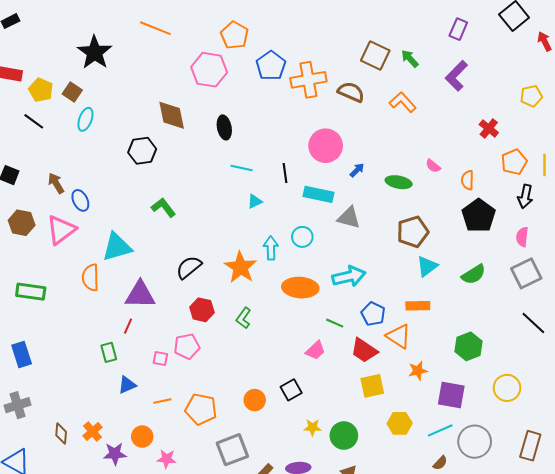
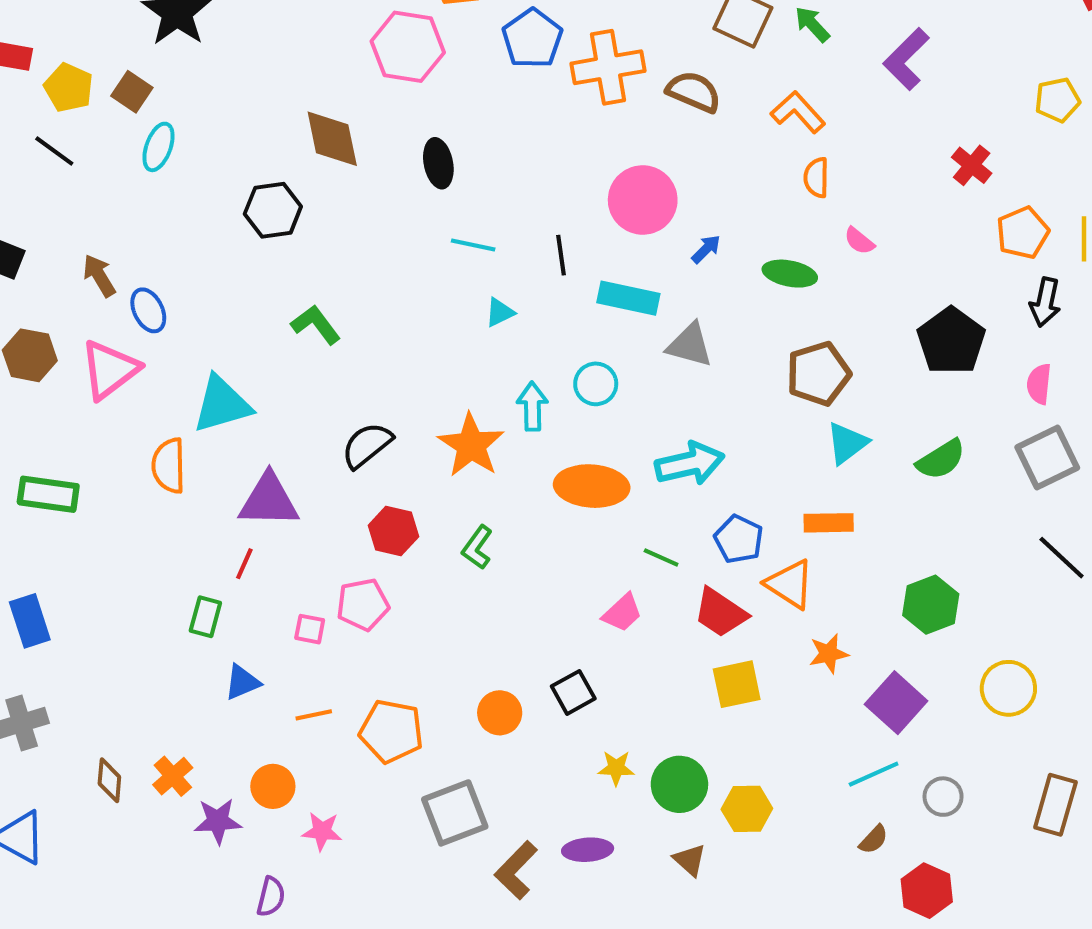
orange semicircle: (467, 180) -> (816, 178), moved
green rectangle: (109, 352) -> (205, 617), turned 30
purple square: (451, 395) -> (896, 703), turned 32
yellow hexagon: (400, 423) -> (747, 809), moved
gray circle: (475, 442) -> (943, 797), size x0.6

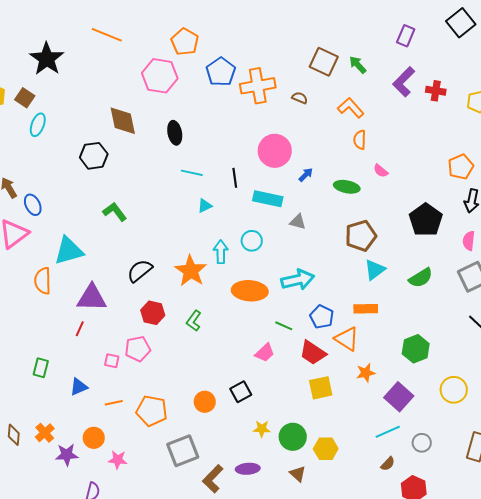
brown semicircle: (694, 92) -> (300, 98), size x0.6
red cross: (972, 165) -> (436, 91), moved, turned -30
gray triangle: (690, 345) -> (298, 222), size x0.7
green rectangle: (205, 617) -> (41, 368), moved

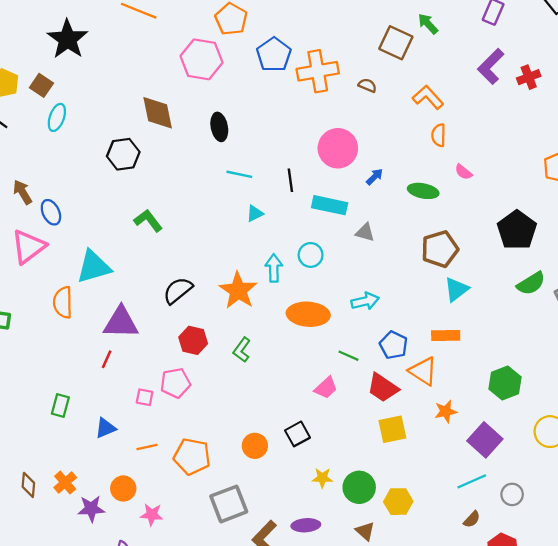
green arrow: (358, 65) -> (428, 24), moved
red cross: (436, 91) -> (529, 77), turned -30
green semicircle: (421, 278) -> (531, 283), moved
cyan arrow: (298, 280) -> (365, 301), size x0.7

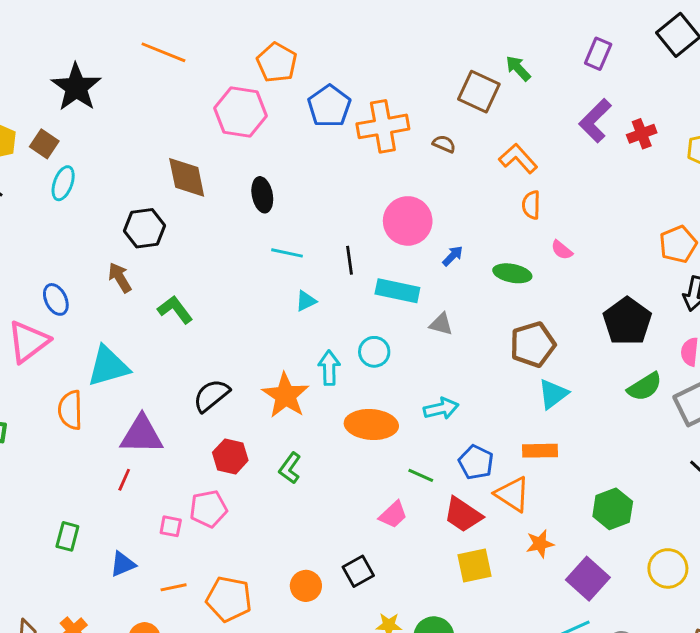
brown arrow: (22, 192) -> (120, 278), moved

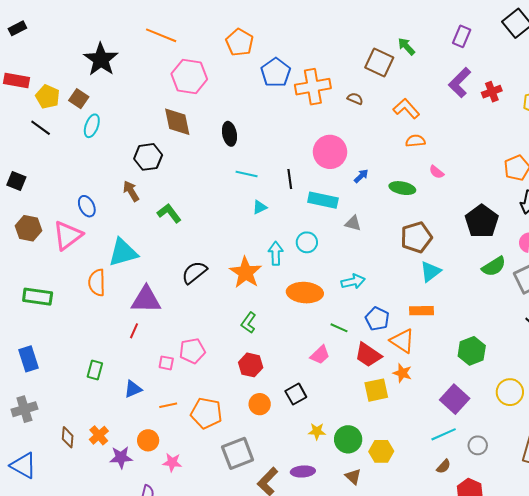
pink hexagon: (240, 112) -> (189, 77), moved
orange semicircle: (531, 205) -> (415, 141), turned 84
red hexagon: (230, 456) -> (251, 365), moved
orange star: (540, 544) -> (402, 373), moved, turned 30

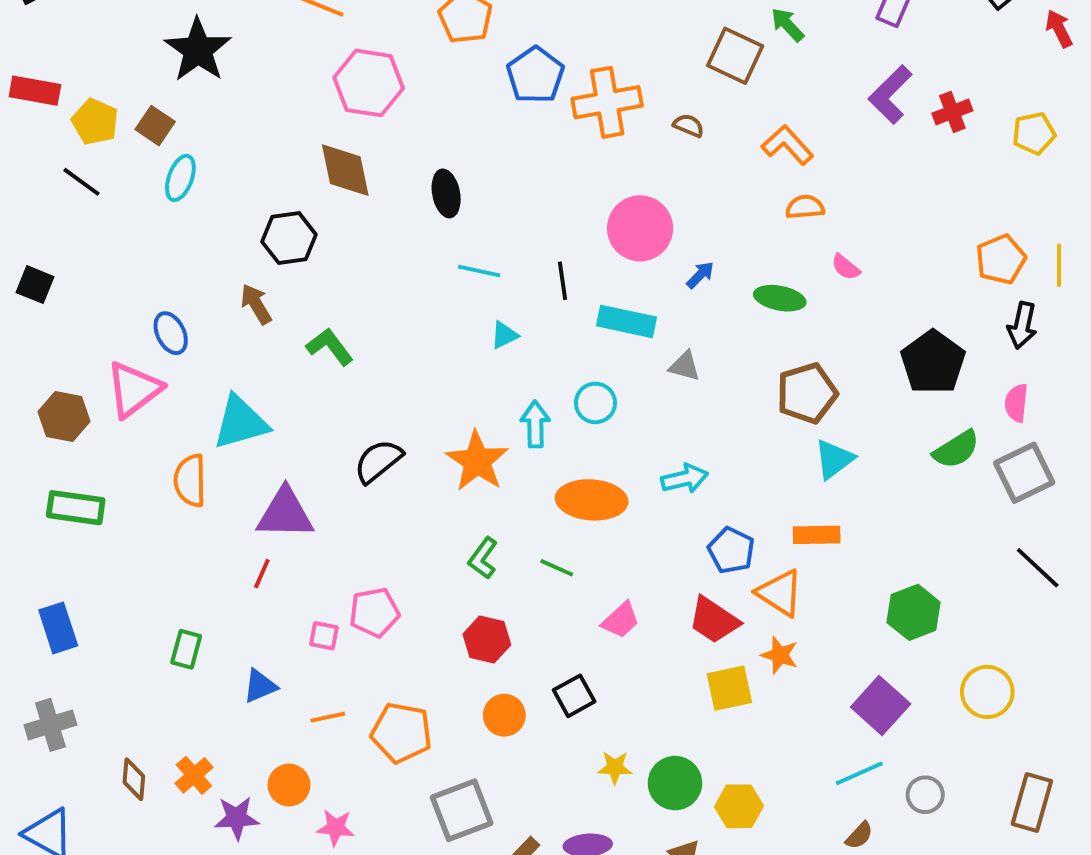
brown hexagon: (28, 228) -> (64, 417), moved
green line: (339, 328) -> (557, 568), moved

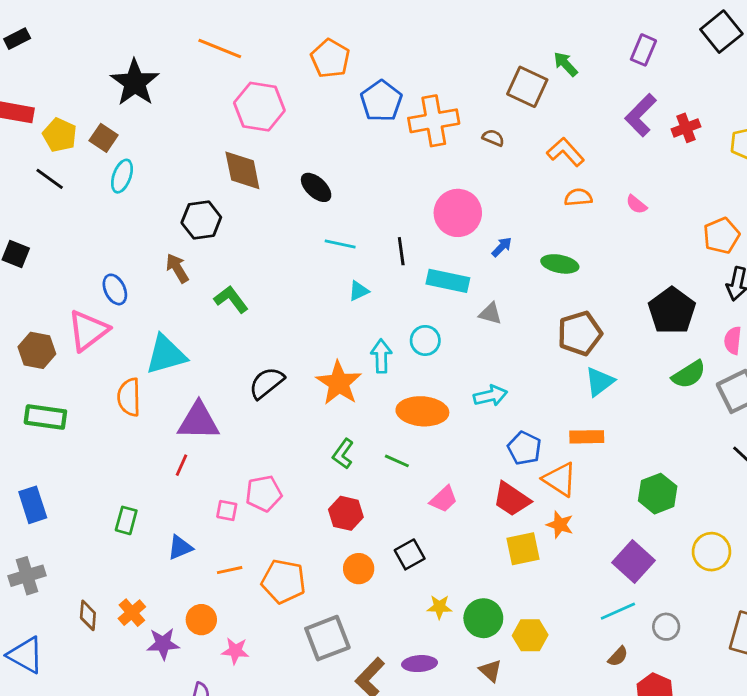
black ellipse: (446, 193) -> (316, 187), turned -36
pink semicircle: (846, 267) -> (636, 204), moved

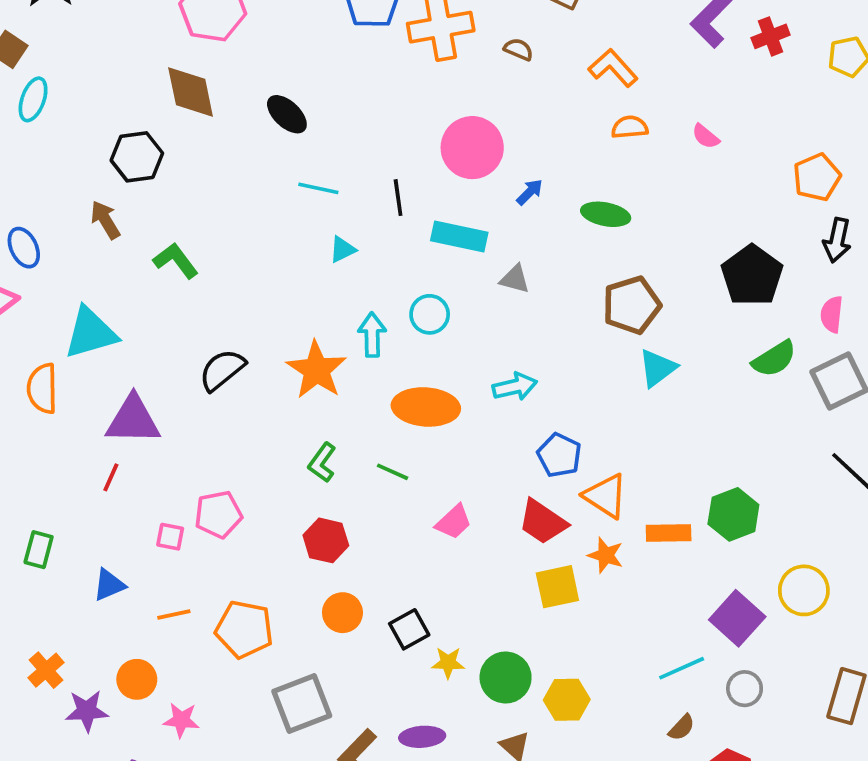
orange rectangle: (587, 437) -> (669, 533), moved
black square: (410, 554) -> (409, 629), moved
purple square: (634, 562) -> (737, 618), moved

